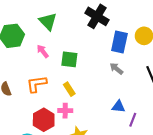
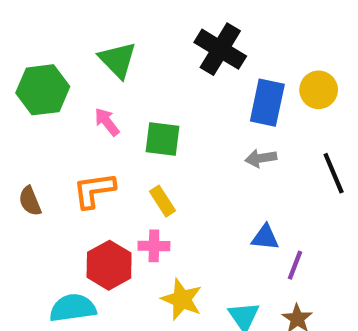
gray arrow: (116, 69) -> (261, 158), turned -48

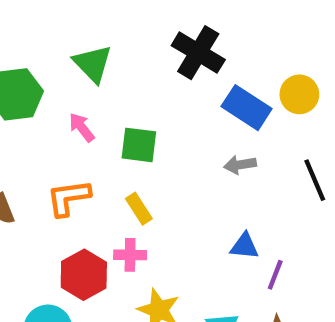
blue rectangle: (267, 103) -> (247, 108), turned -69

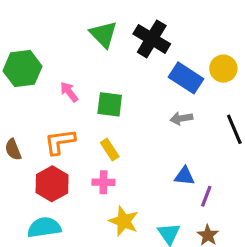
green triangle: (93, 64) -> (103, 34), moved
red hexagon: (84, 275) -> (52, 184), moved

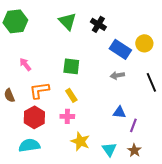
black cross: (152, 39) -> (98, 24), size x0.7
green hexagon: (22, 69) -> (15, 21), moved
pink arrow: (69, 92) -> (25, 64), moved

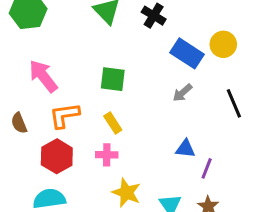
pink arrow: (25, 64) -> (43, 76), size x1.6
gray arrow: (117, 75) -> (182, 93), turned -32

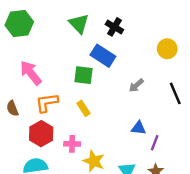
blue rectangle: (187, 53) -> (103, 56), moved
pink cross: (107, 155) -> (72, 144), moved

